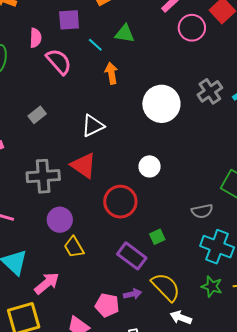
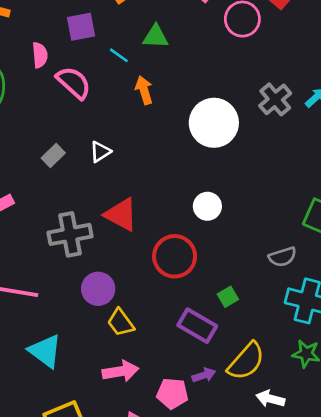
white triangle: (93, 126) -> (100, 152), moved, size x0.7
pink arrow: (47, 283) -> (121, 371), moved, turned 36
yellow semicircle: (166, 287) -> (246, 361), turned 92

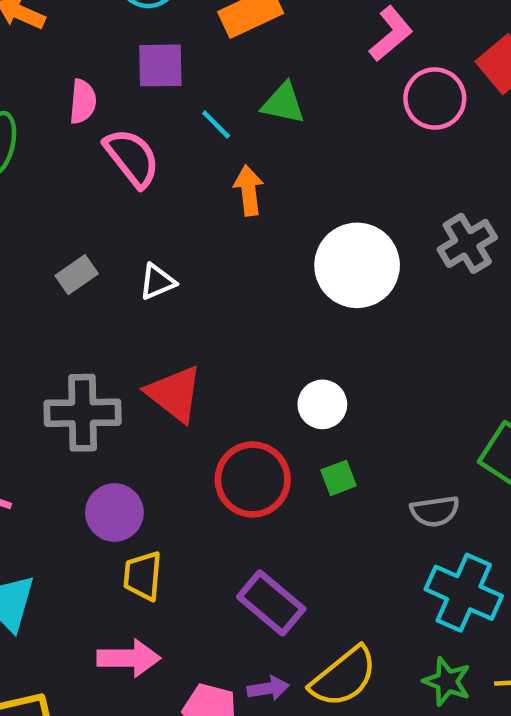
green square: (228, 297) -> (338, 478), moved
yellow trapezoid: (121, 323) -> (143, 576), turned 32

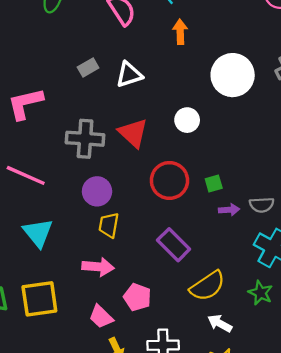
white triangle: (157, 282) -> (129, 75), size x1.4
white circle: (322, 404) -> (187, 120), moved
purple arrow: (268, 688) -> (229, 210), moved

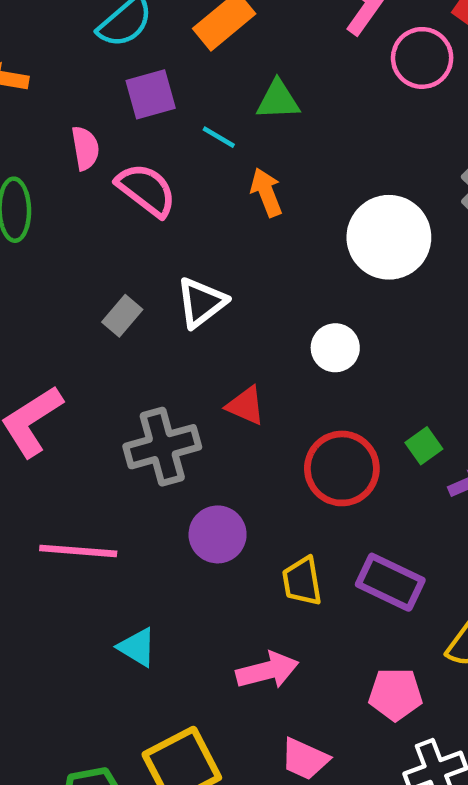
red triangle: (133, 133) -> (246, 406), size x0.7
yellow trapezoid: (109, 225) -> (302, 581), moved
cyan triangle: (38, 233) -> (137, 647), size x0.7
pink pentagon: (137, 297) -> (395, 694), moved

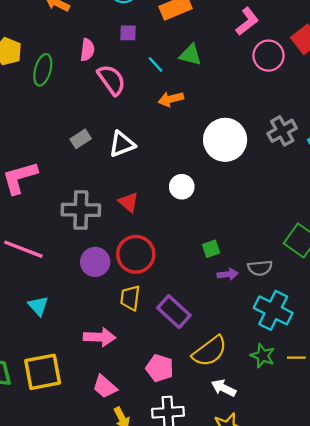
purple square: (151, 94) -> (128, 33), size x0.7
orange arrow: (266, 192) -> (171, 99), turned -100
red circle: (342, 468) -> (136, 254), moved

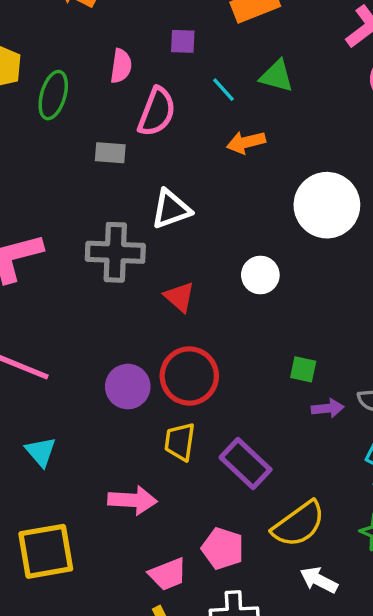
pink semicircle: (111, 80) -> (157, 112), turned 56
gray rectangle: (81, 139) -> (110, 153), moved, turned 36
gray cross: (81, 210) -> (115, 252), moved
green square: (211, 249) -> (303, 369), turned 30
pink trapezoid: (105, 387) -> (168, 574), moved, turned -64

